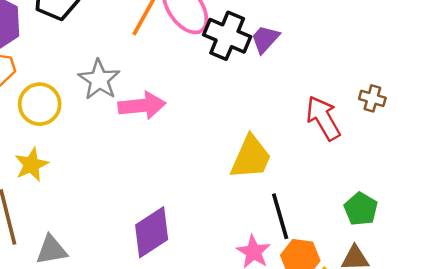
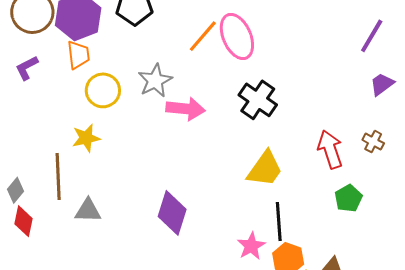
black cross: (227, 36) -> (258, 100), moved
purple trapezoid: (265, 39) -> (382, 84), moved
green pentagon: (361, 209) -> (348, 198), moved
purple diamond: (152, 232) -> (172, 213), turned -51

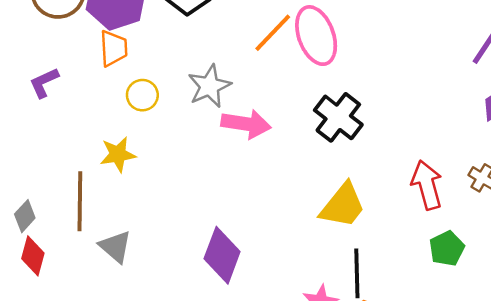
purple L-shape: (27, 68) -> (44, 83), moved
yellow circle: (103, 90) -> (142, 95), size x0.7
gray triangle: (88, 211) -> (115, 247), turned 36

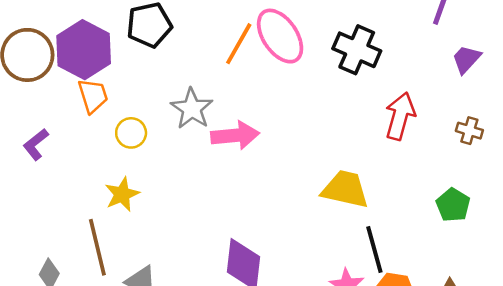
black cross: (338, 117) -> (357, 50), moved
red arrow: (427, 185) -> (400, 116), moved, turned 45
yellow trapezoid: (343, 206) -> (345, 189), turned -102

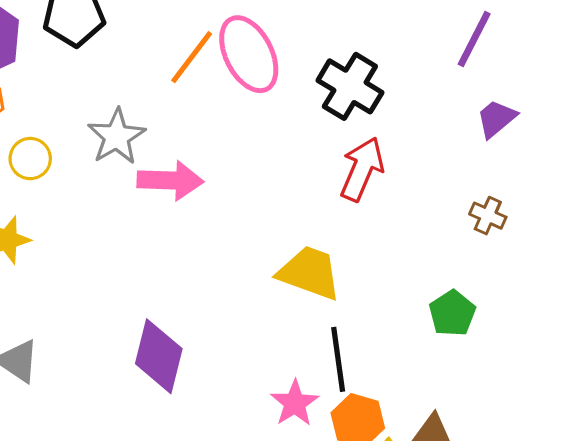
red arrow: (400, 116) -> (362, 169), moved

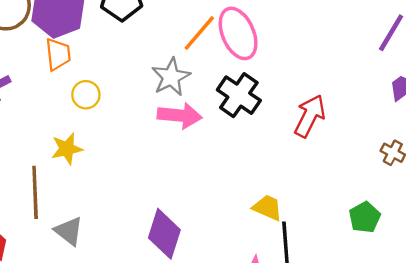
black cross: (350, 86) -> (239, 95), moved
gray star: (117, 137) -> (171, 77), moved
yellow trapezoid: (310, 273) -> (267, 208), moved, size x0.7

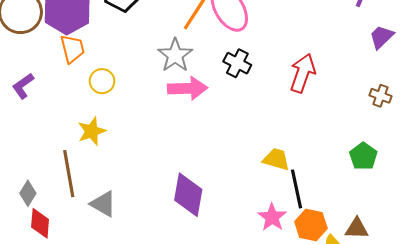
black cross: (239, 95) -> (237, 63), size x0.7

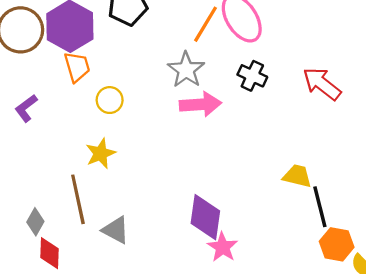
red arrow: (303, 73) -> (322, 84), turned -69
pink star: (272, 217) -> (223, 247), moved

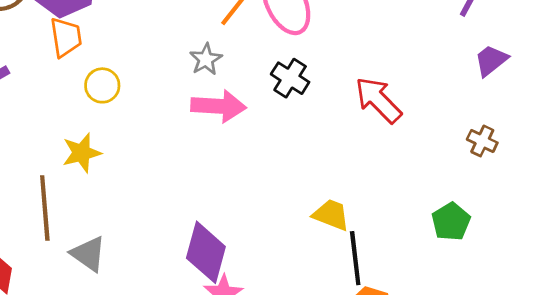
gray star: (186, 70) -> (206, 59), size x0.7

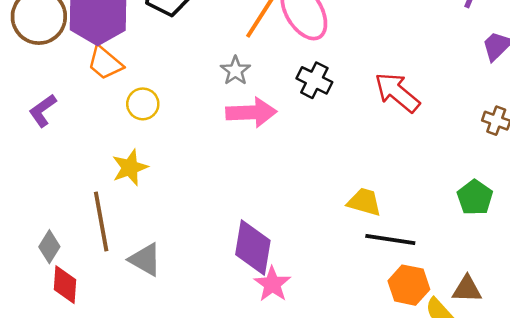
orange trapezoid: (66, 37) -> (105, 63), turned 144
black line: (355, 258) -> (390, 239), turned -69

